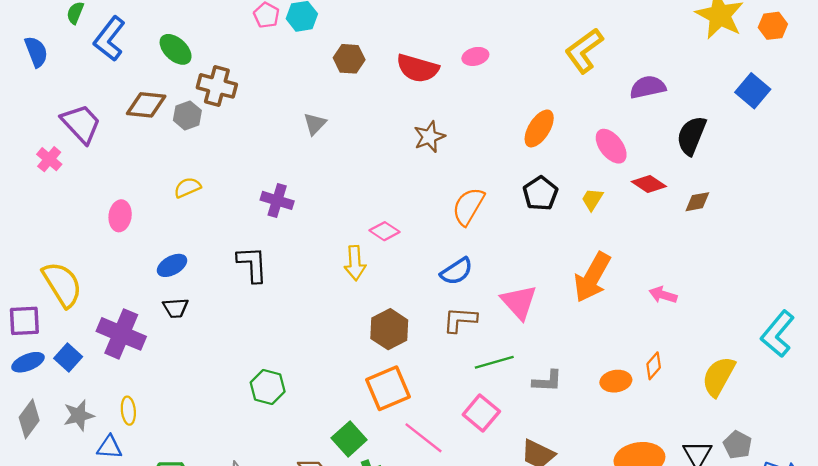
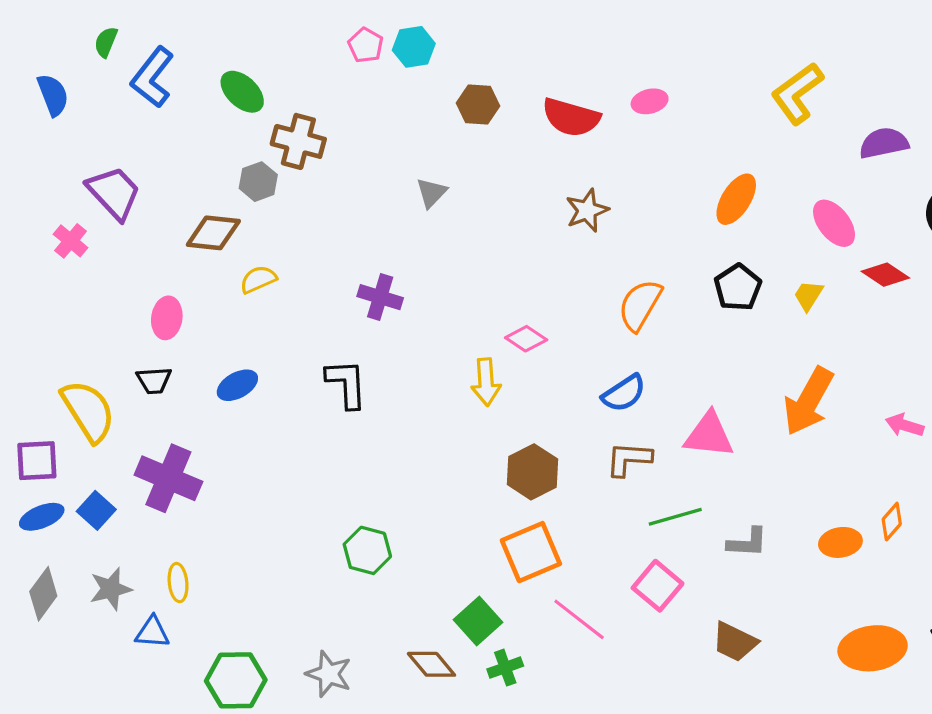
brown diamond: (146, 105) -> (213, 233), moved
pink triangle: (519, 302) -> (709, 435), turned -42
black trapezoid: (176, 308) -> (154, 380), moved

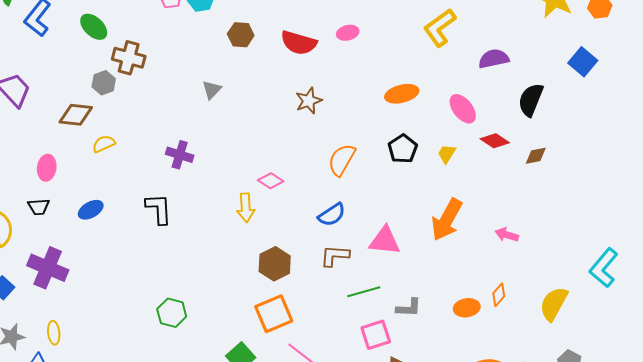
orange ellipse: (736, 199) -> (402, 94), turned 44
pink square: (658, 586) -> (376, 335), moved, turned 32

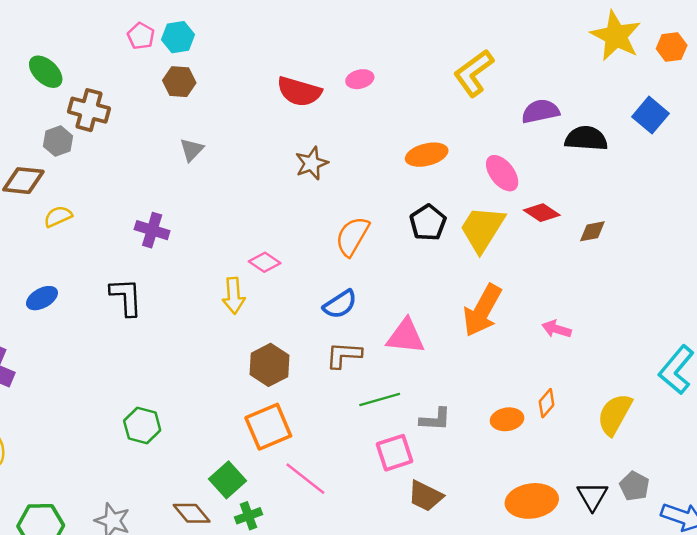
brown hexagon: (241, 35) -> (179, 82), moved
black semicircle: (531, 100) -> (586, 139), moved, turned 72
yellow trapezoid: (447, 154) -> (482, 229), size x2.0

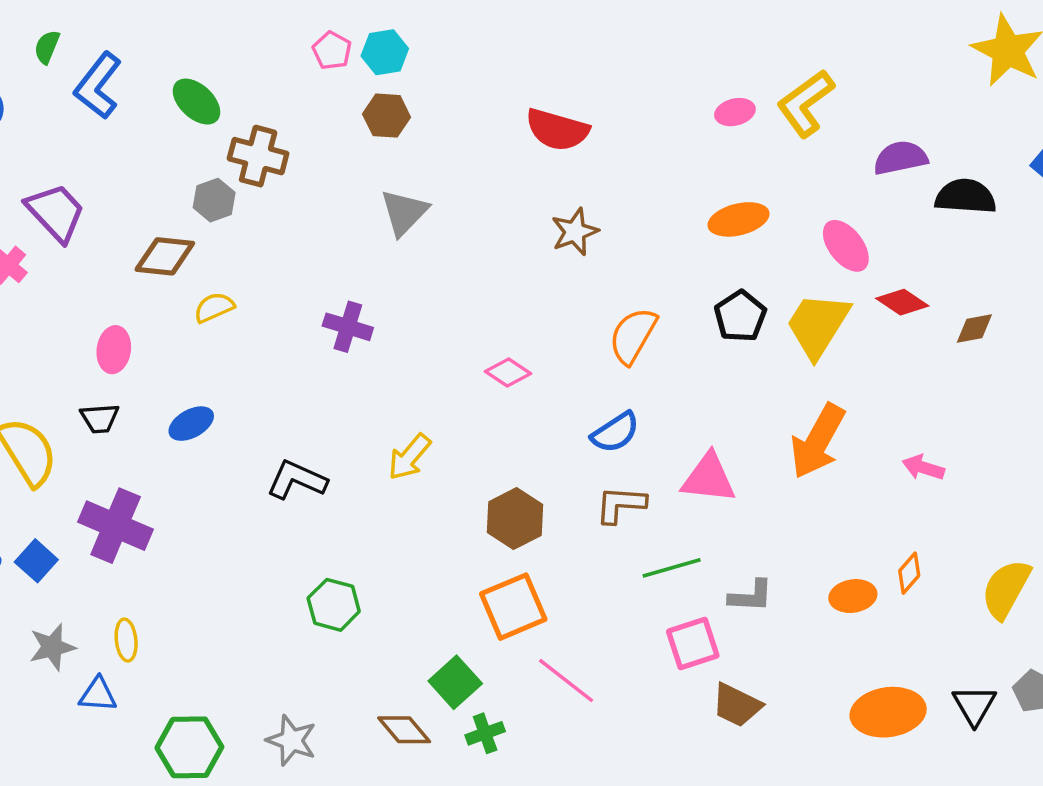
pink ellipse: (360, 79) -> (735, 112), moved
gray triangle: (192, 150) -> (404, 212), size x1.4
yellow arrow: (234, 296) -> (409, 457), moved, turned 44
black L-shape: (126, 297) -> (297, 480), moved, turned -63

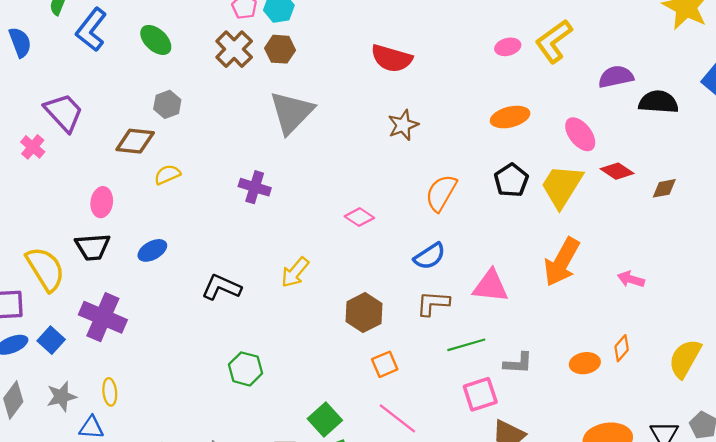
brown cross: (258, 156) -> (234, 49), moved, turned 30
gray triangle: (404, 212) -> (292, 112), size x1.4
black trapezoid: (100, 418) -> (93, 247), size x1.4
orange square: (513, 607) -> (385, 364), moved, size x0.6

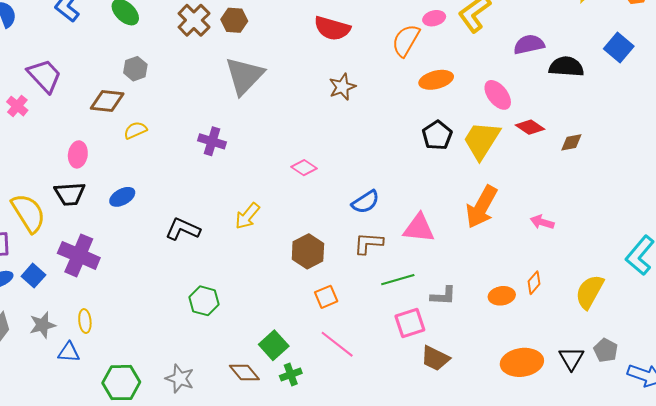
orange semicircle: (441, 193) -> (406, 40), moved

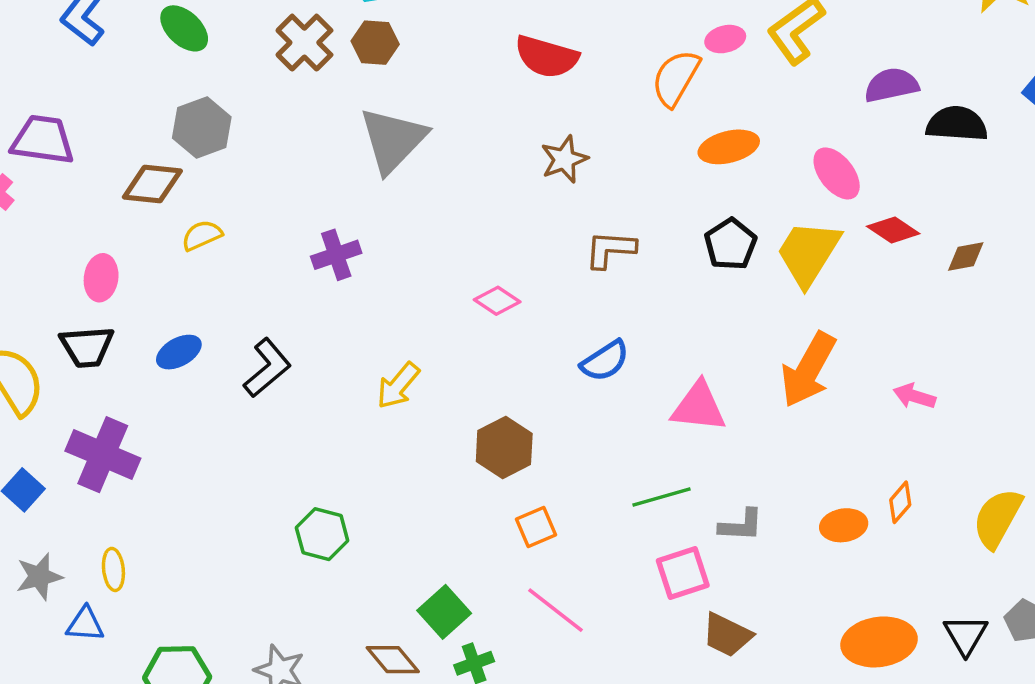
gray hexagon: (135, 69) -> (202, 127), size x1.4
purple trapezoid: (45, 76) -> (43, 140), turned -39
purple cross: (212, 141) -> (336, 255), turned -36
black L-shape: (183, 229) -> (267, 368), moved, turned 116
brown L-shape: (369, 243) -> (610, 249), moved

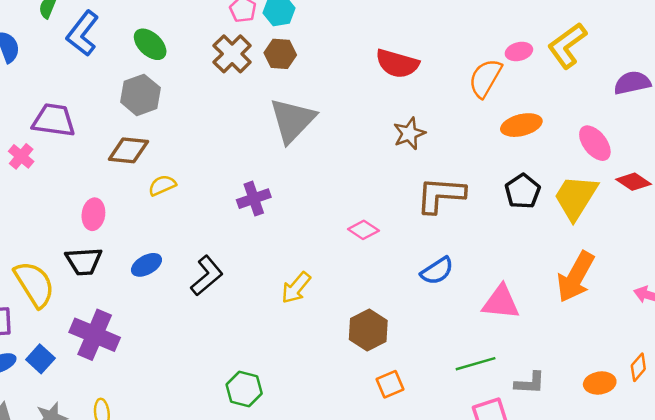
gray hexagon: (202, 127) -> (140, 95), moved
brown L-shape: (610, 249) -> (441, 195), size x1.4

